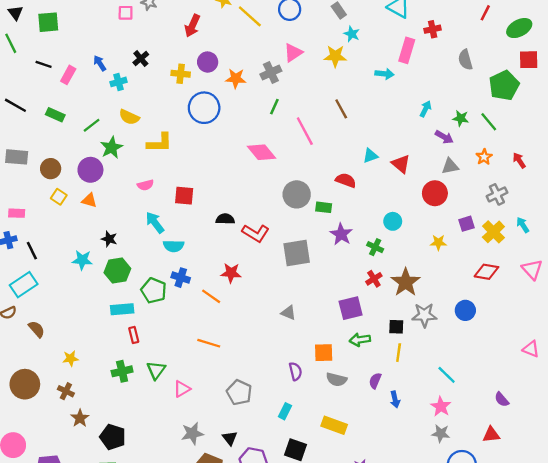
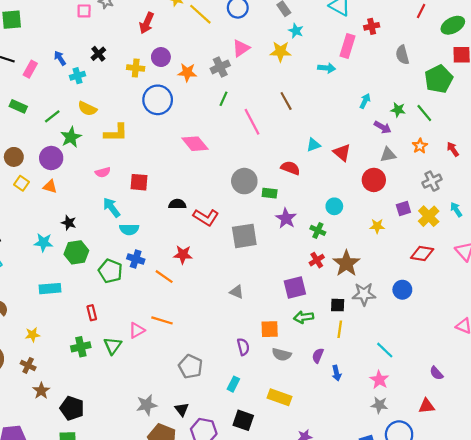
pink diamond: (261, 152) -> (195, 144), moved
cyan rectangle: (122, 309) -> (50, 289), moved
pink triangle: (182, 389) -> (137, 330), moved

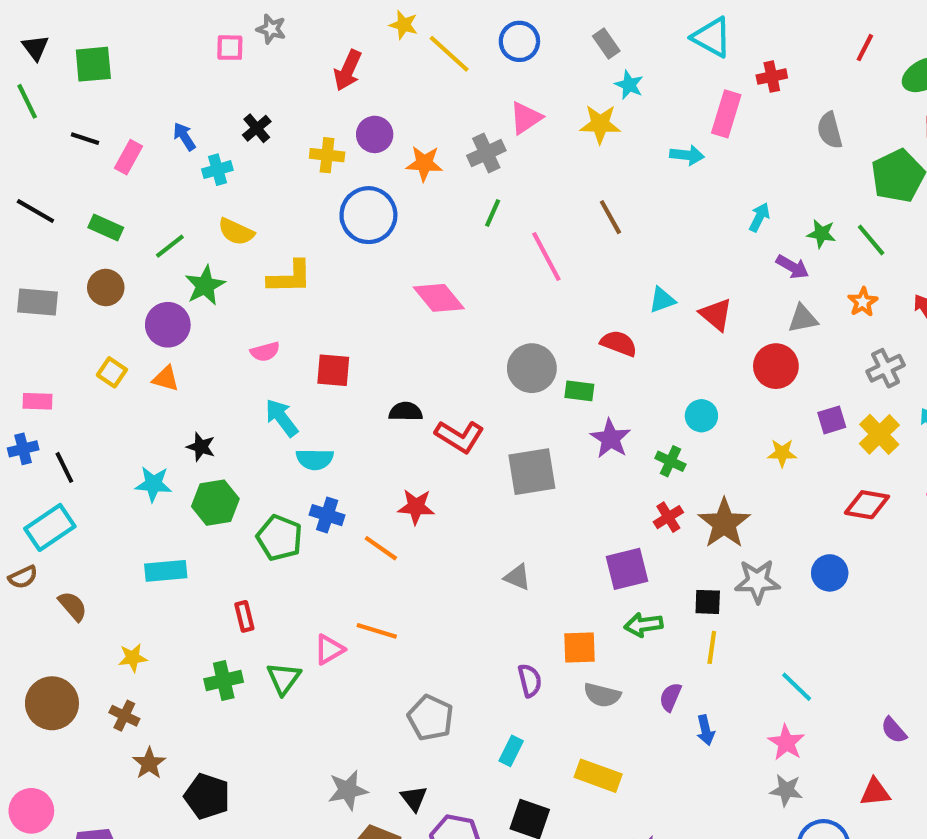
brown circle: (14, 157) -> (106, 288), moved

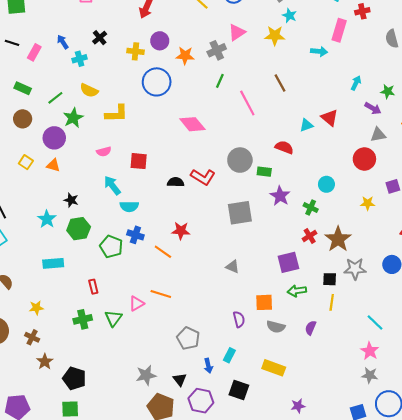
red triangle: (716, 314) -> (330, 118), moved
red L-shape: (459, 436) -> (203, 177), moved
cyan star: (153, 484) -> (47, 219), turned 30
blue arrow: (706, 730) -> (208, 366), moved

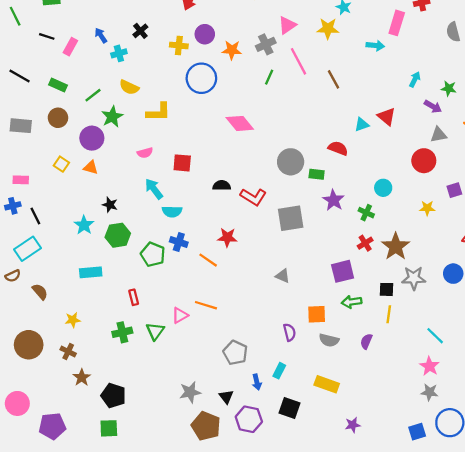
pink line: (247, 103) -> (299, 61), moved
red L-shape: (203, 177) -> (253, 197), moved

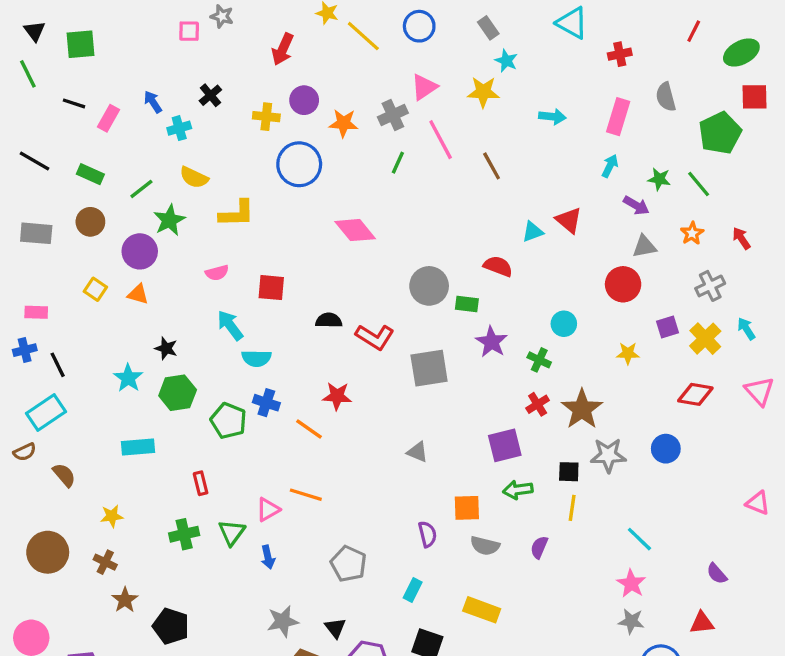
pink rectangle: (397, 23) -> (618, 117), moved
blue arrow: (257, 382) -> (268, 557), moved

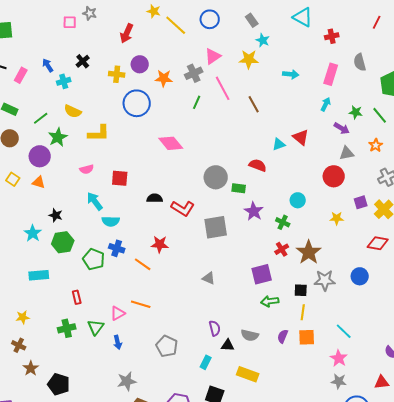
orange square: (467, 508) -> (307, 337), moved
black triangle: (335, 628) -> (228, 345), moved, turned -48

